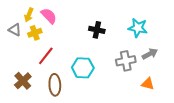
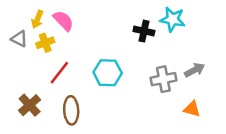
cyan star: (138, 28) -> (173, 19), moved
black cross: (97, 30) -> (144, 31), moved
cyan hexagon: (83, 68) -> (108, 73), moved

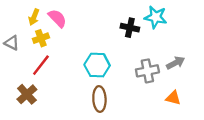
gray triangle: (19, 39) -> (12, 43), moved
red line: (59, 73) -> (41, 65), moved
brown ellipse: (71, 110) -> (99, 99), moved

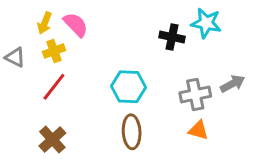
brown cross: (27, 94) -> (52, 140), moved
orange triangle: (173, 98) -> (198, 130), moved

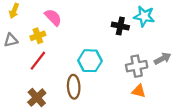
yellow arrow: (45, 23) -> (14, 11), moved
gray triangle: (15, 57) -> (11, 40), turned -40
brown ellipse: (132, 132) -> (74, 87), moved

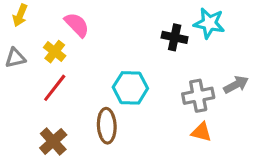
yellow cross: (38, 36) -> (55, 52), turned -32

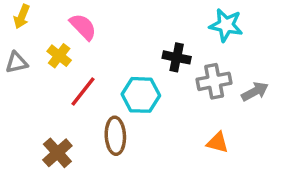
black cross: (175, 37) -> (177, 57), moved
red line: (55, 88) -> (83, 91), moved
gray cross: (198, 96) -> (214, 81), moved

